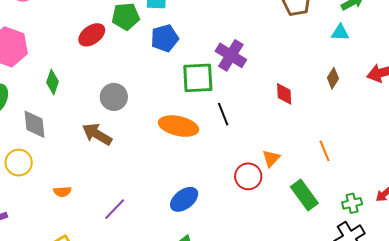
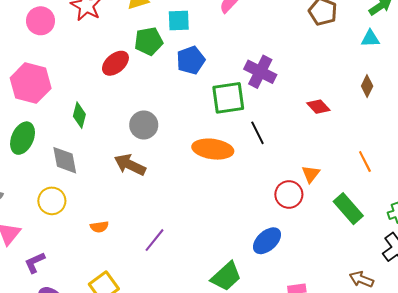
red diamond: (284, 94) -> (318, 107), turned -35
blue ellipse: (184, 199) -> (267, 241), moved

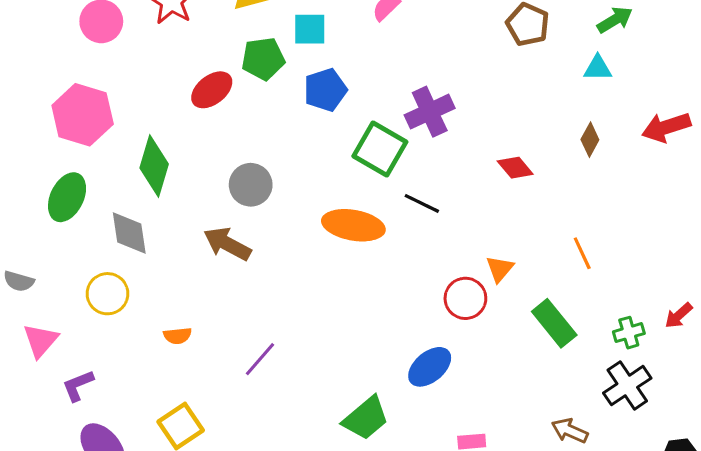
purple cross: (260, 72) -> (430, 112), turned 36
green square: (228, 98) -> (380, 149), turned 36
green diamond: (79, 115) -> (154, 166), size x1.5
black line: (258, 133) -> (422, 203), turned -40

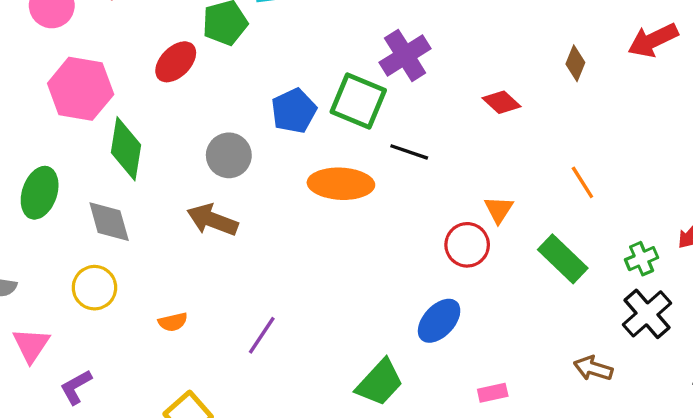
blue pentagon: (325, 90) -> (294, 111), moved
pink hexagon: (83, 115) -> (81, 89), moved

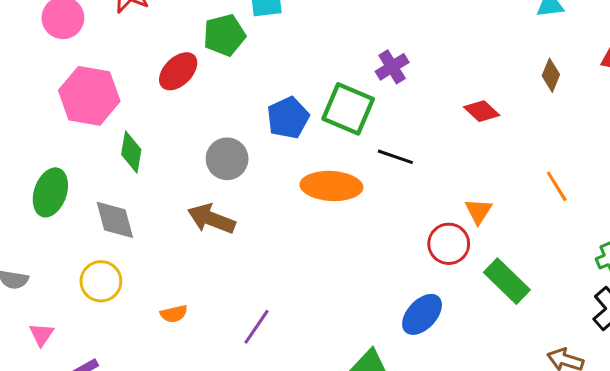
purple cross: (405, 55) -> (392, 67), size x0.7
green diamond: (126, 149) -> (131, 152), size x0.7
green rectangle: (563, 259) -> (507, 281), moved
pink triangle: (31, 345) -> (42, 334), size x0.7

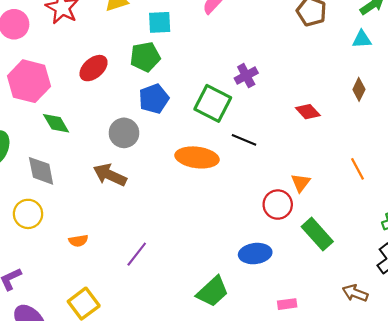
green pentagon: (224, 35) -> (145, 57), moved
blue pentagon: (288, 118) -> (154, 99), moved
green diamond: (131, 152) -> (56, 123), turned -44
blue ellipse: (422, 314) -> (255, 254), turned 36

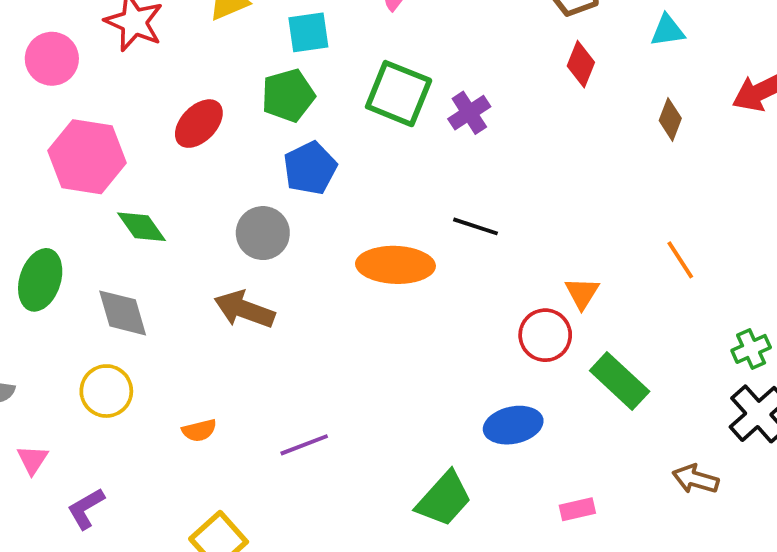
green square: (213, 103) -> (399, 94), moved
red diamond: (308, 112) -> (581, 64), moved, turned 70
purple line: (137, 254) -> (304, 445), turned 36

